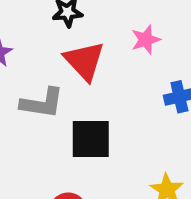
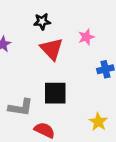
gray L-shape: (42, 103) -> (21, 107), moved

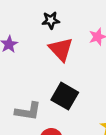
black square: (55, 93) -> (65, 96), turned 30

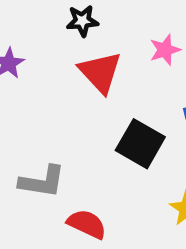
black square: (65, 96) -> (140, 144), moved

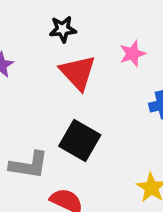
black square: (140, 144) -> (80, 141), moved

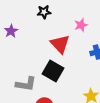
red triangle: (78, 73) -> (60, 44), moved

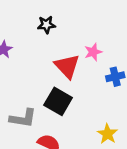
pink star: (81, 25) -> (93, 52), moved

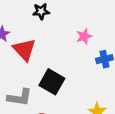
red triangle: (67, 66) -> (24, 50), moved

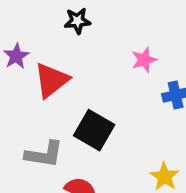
red triangle: (24, 50) -> (51, 80), turned 35

